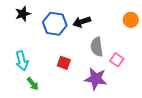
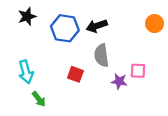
gray semicircle: (97, 47) -> (101, 55), moved
pink square: (117, 60) -> (138, 71), turned -32
purple star: (96, 79) -> (119, 81), moved, size x0.6

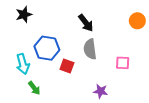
black arrow: (97, 26) -> (86, 23), turned -108
blue hexagon: (65, 28) -> (47, 48), moved
purple star: (119, 81) -> (101, 91), moved

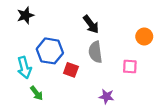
orange circle: (137, 21) -> (144, 36), moved

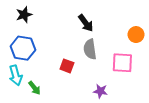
blue hexagon: (50, 51) -> (23, 48), moved
pink square: (130, 66) -> (122, 63), size x1.5
cyan arrow: (24, 68) -> (16, 75), moved

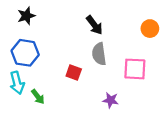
orange circle: (136, 35) -> (150, 29), moved

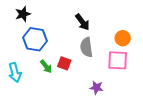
orange circle: (150, 29) -> (123, 38), moved
blue hexagon: (25, 53) -> (35, 39), moved
green arrow: (38, 97) -> (46, 66), moved

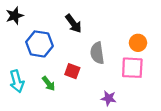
black star: (23, 14) -> (15, 16), moved
black arrow: (82, 22) -> (73, 24), moved
green arrow: (46, 66) -> (49, 84), moved

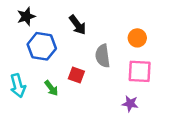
black star: (15, 16) -> (26, 16), moved
orange circle: (138, 43) -> (137, 38), moved
purple star: (109, 98) -> (130, 104), moved

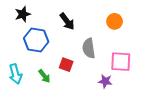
orange circle: (137, 38) -> (115, 21), moved
purple star: (130, 104) -> (105, 81), moved

